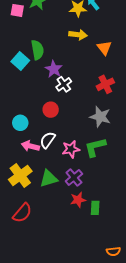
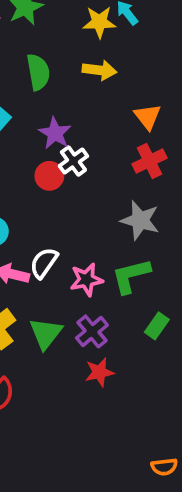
orange triangle: (104, 48) -> (148, 117), moved
green semicircle: (37, 50) -> (38, 72), moved
red circle: (51, 110) -> (49, 176), moved
green triangle: (49, 178) -> (46, 333), turned -36
green rectangle: (95, 208) -> (157, 326), moved, turned 32

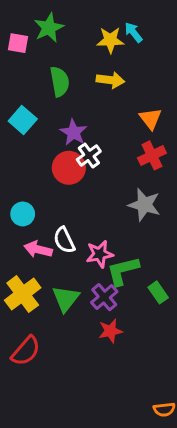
red circle: (49, 176) -> (69, 168), size x1.4
white semicircle: (44, 263) -> (64, 240), turned -60
green L-shape: (131, 276) -> (123, 271), moved
green rectangle: (157, 326) -> (158, 292), turned -70

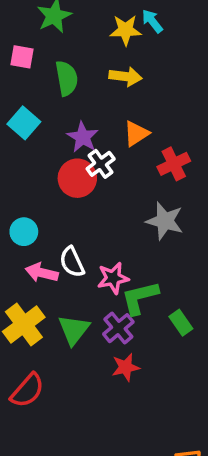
pink square: (18, 43) -> (22, 57), moved
orange triangle: (150, 119) -> (136, 134), moved, turned 35

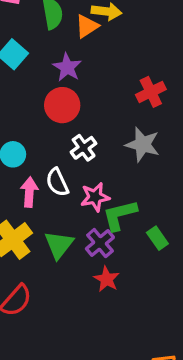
orange triangle: (136, 134) -> (87, 26), moved
white cross: (101, 164) -> (84, 148), moved
pink arrow: (42, 273) -> (29, 192), turned 80
red star: (126, 367) -> (107, 279), turned -30

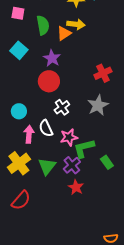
gray star: (143, 144) -> (98, 105), turned 30

